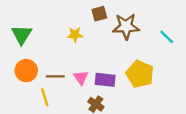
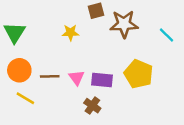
yellow line: (45, 97) -> (25, 98), moved, turned -42

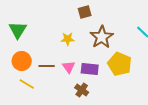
brown star: (124, 24) -> (102, 37), moved, turned -30
yellow star: (70, 33) -> (68, 39), moved

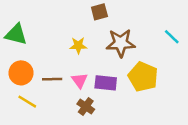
green triangle: (18, 30) -> (16, 34), turned -48
brown star: (102, 37) -> (121, 43), turned 30
brown cross: (82, 90) -> (86, 107), moved

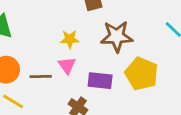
pink triangle: (80, 80) -> (67, 65), moved

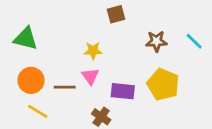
brown star: (117, 36) -> (156, 41), moved, size x0.7

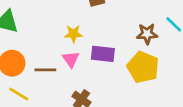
brown star: (156, 41) -> (147, 34), moved
purple rectangle: (123, 91) -> (103, 54), moved

